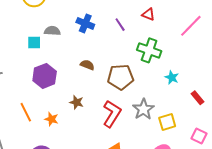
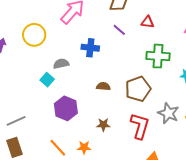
purple line: (120, 25) -> (119, 30), moved
cyan square: (34, 43) -> (47, 80), turned -32

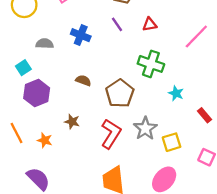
red triangle: (147, 22) -> (150, 24), turned -32
cyan square: (47, 80) -> (23, 68), moved
brown pentagon: (138, 89) -> (120, 93), turned -30

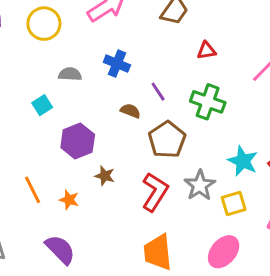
purple line: (117, 24) -> (158, 92), moved
brown semicircle: (83, 80) -> (130, 111), moved
purple hexagon: (37, 93) -> (78, 141), moved
cyan star: (176, 93) -> (243, 161), moved, size x1.5

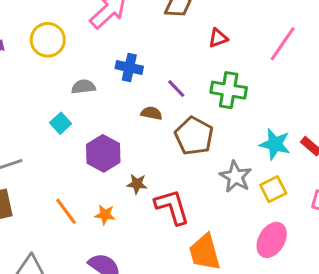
red L-shape: (155, 192) -> (172, 207), moved, turned -39

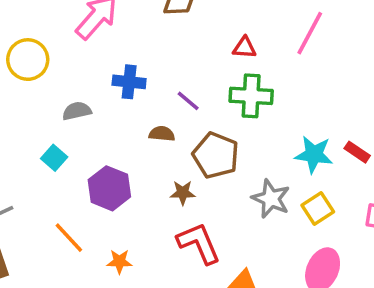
red triangle: (218, 38) -> (244, 48), moved, turned 30
brown star: (137, 184) -> (183, 193), moved
orange line: (66, 211) -> (69, 238), moved

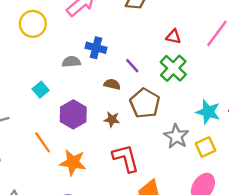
green cross: (251, 96) -> (173, 68), turned 32
gray semicircle: (77, 111) -> (71, 62), moved
brown star: (183, 193) -> (112, 119), moved
orange star: (119, 261) -> (73, 163), size x1.6

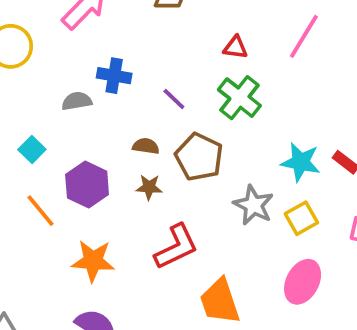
brown semicircle: (112, 84) -> (146, 146), moved
orange line: (43, 142) -> (40, 211), moved
red L-shape: (126, 158) -> (176, 247), turned 84

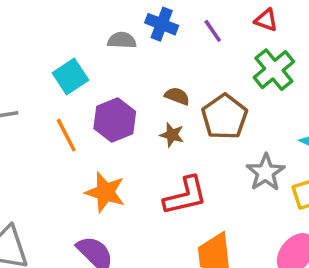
red triangle: (235, 47) -> (266, 20), moved
purple line: (174, 99) -> (213, 31), moved
cyan square: (32, 150) -> (70, 76), size x1.4

